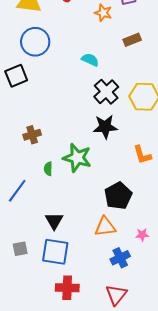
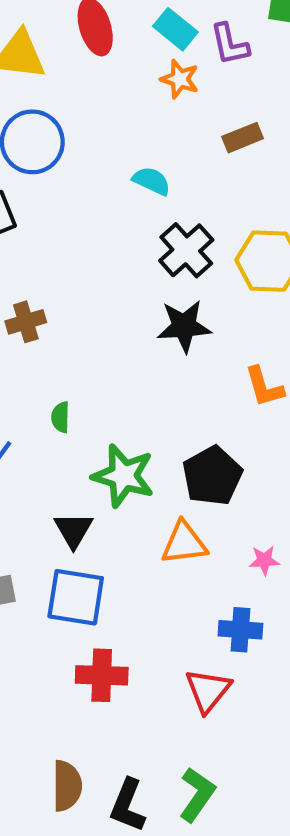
brown cross: (32, 135) -> (26, 322), moved
green star: (77, 158) -> (123, 476), moved
blue cross: (120, 258) -> (240, 630), moved, turned 30

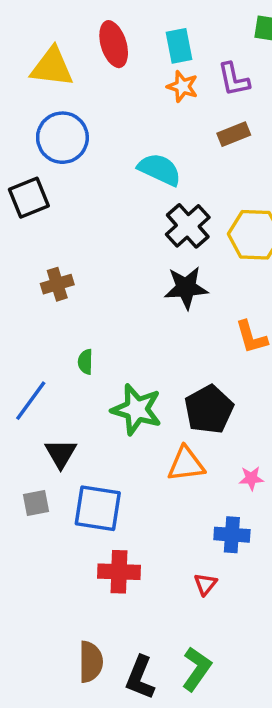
cyan rectangle: (175, 29) -> (179, 46), turned 40
purple L-shape: (230, 44) -> (234, 79), moved
cyan semicircle: (152, 181) -> (160, 169), size x1.4
black triangle: (73, 530) -> (61, 454), moved
red triangle: (208, 690) -> (205, 584), size x0.6

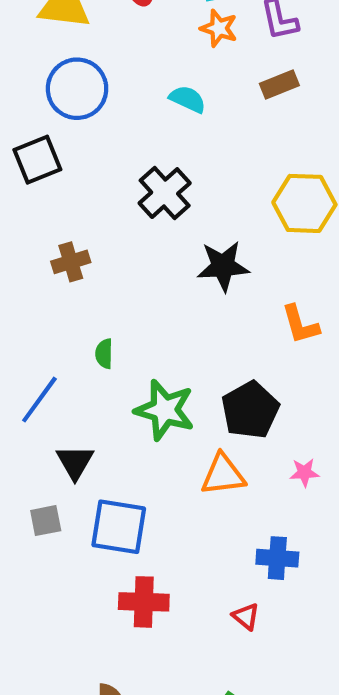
cyan semicircle: (160, 169) -> (188, 99), moved, size x0.7
black cross: (188, 226) -> (165, 193), moved
pink star: (251, 478) -> (304, 473), moved
red triangle: (205, 584) -> (246, 616), turned -30

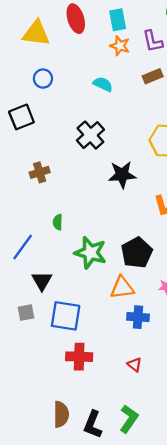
blue circle: (77, 89) -> (43, 79), size x0.6
blue cross: (277, 558) -> (138, 317), moved

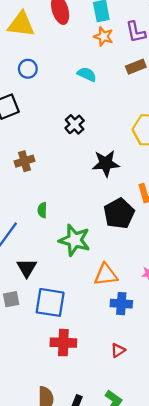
black cross: (90, 135) -> (75, 124), size x0.7
black pentagon: (137, 253) -> (119, 213), moved
red triangle: (135, 365) -> (118, 350), turned 48

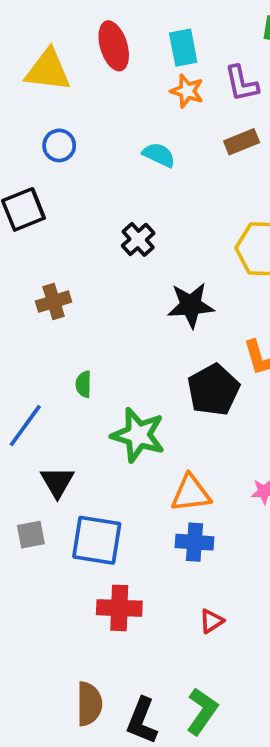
blue cross: (121, 304) -> (195, 542), moved

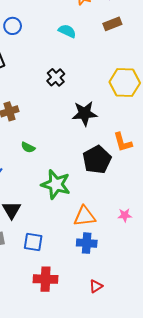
green semicircle: (84, 384) -> (28, 147), moved, turned -64
blue square: (97, 540) -> (33, 242), size x0.7

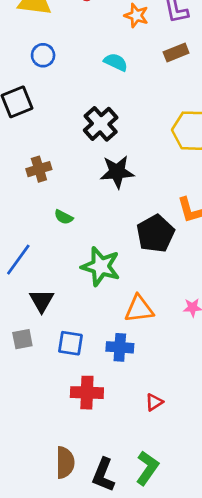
black cross: (56, 77) -> (101, 124), size x1.4
black star: (85, 113) -> (117, 172), moved
blue cross: (87, 243) -> (120, 347), moved

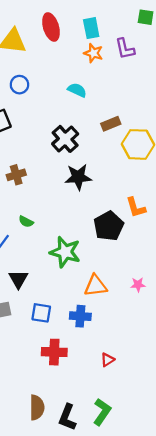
brown rectangle: (176, 53) -> (111, 124), moved
green semicircle: (64, 217) -> (26, 222), moved

